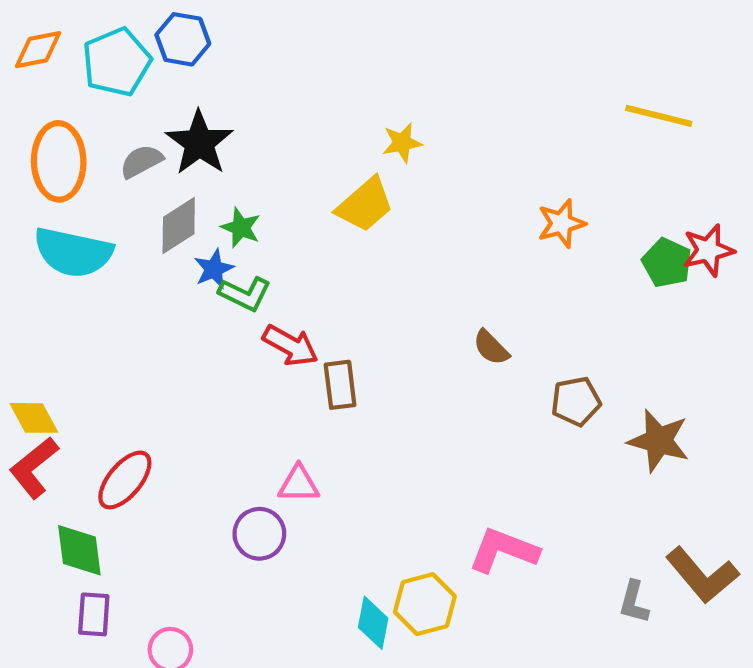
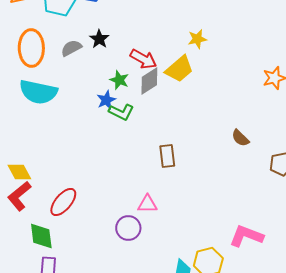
black star: (199, 143) -> (99, 39), size x0.6
gray diamond: (179, 226) -> (149, 81), moved
red arrow: (290, 346) -> (143, 59), moved

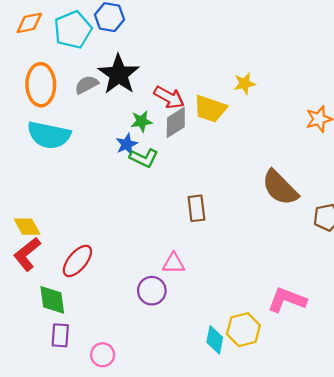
black star: (99, 39) -> (119, 74), size x1.8
yellow star: (197, 39) -> (245, 84), moved
yellow trapezoid: (179, 69) -> (210, 109), turned 60
green star: (119, 80) -> (142, 121), turned -30
brown semicircle: (240, 138) -> (280, 188), size x1.8

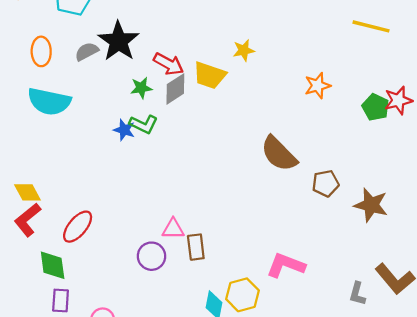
orange ellipse: (41, 85) -> (41, 51), size x0.7
blue star: (127, 144) -> (124, 130), moved, turned -30
brown rectangle: (196, 208) -> (196, 247), moved

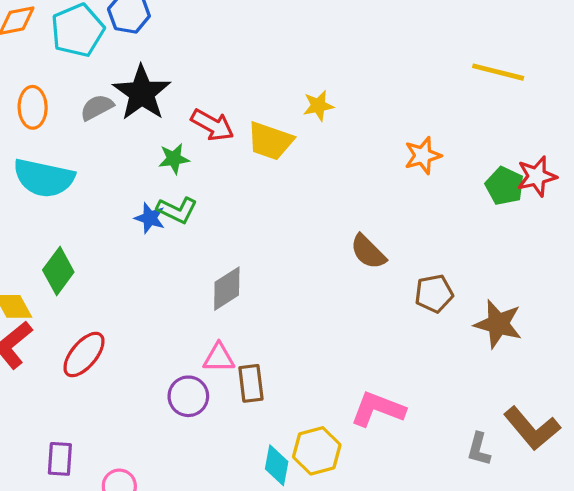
gray diamond: (175, 89) -> (227, 289), moved
brown semicircle: (279, 154) -> (368, 252), size x0.7
green diamond: (53, 265) -> (58, 271), moved, turned 44

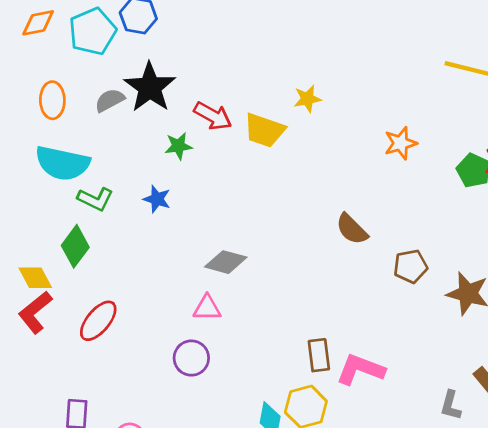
green L-shape: (177, 210) -> (95, 199), moved
gray diamond: (227, 289) -> (226, 262), turned 48
pink triangle: (219, 358) -> (207, 308), moved
brown rectangle: (251, 383) -> (319, 355), moved

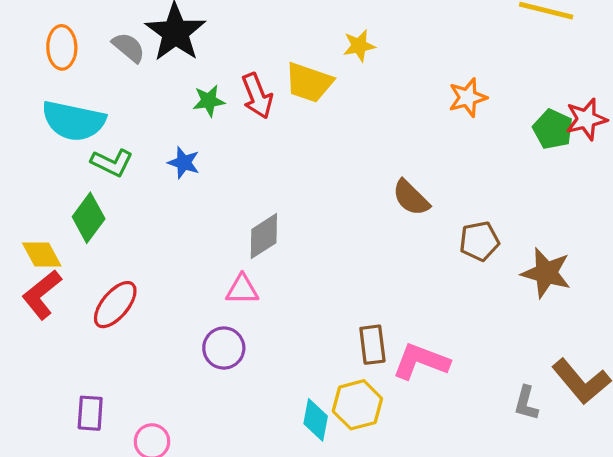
gray semicircle: (110, 100) -> (129, 47), turned 68
red arrow: (213, 116) -> (257, 96), moved, turned 39
gray diamond: (226, 262) -> (264, 236), turned -48

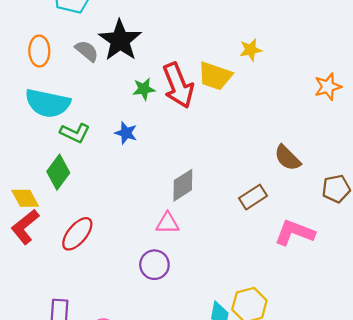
red arrow: (257, 96) -> (178, 85), size x1.4
brown rectangle: (372, 345) -> (253, 197), moved, turned 64
pink L-shape: (421, 361) -> (295, 233), moved

